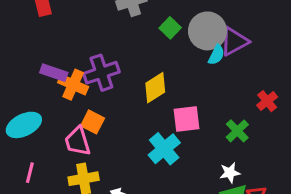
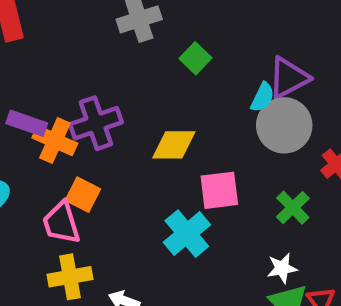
gray circle: (207, 31) -> (284, 125), moved
yellow diamond: (155, 88) -> (174, 145), turned 32

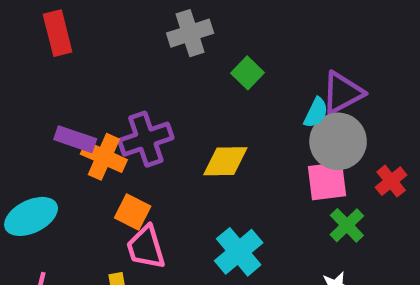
pink square: (219, 190) -> (327, 181), moved
pink trapezoid: (61, 223) -> (146, 247), moved

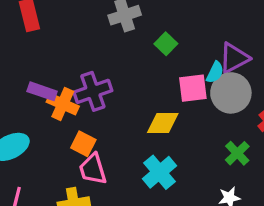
yellow diamond: (225, 161) -> (163, 123), moved
pink square: (327, 181) -> (193, 88), moved

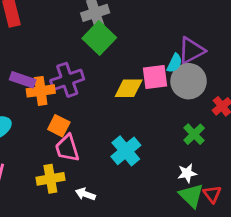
green square: (166, 44) -> (99, 38), moved, size x1.6
orange cross: (63, 104) -> (41, 91), turned -32
yellow diamond: (163, 123) -> (129, 88), moved

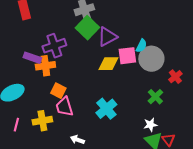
purple triangle: (191, 51) -> (107, 37), moved
purple cross: (67, 80) -> (54, 46), moved
yellow cross: (50, 179) -> (42, 121), moved

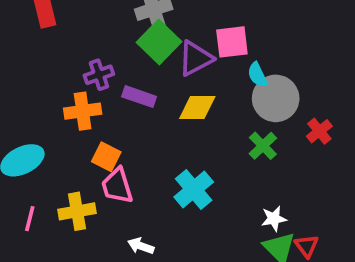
purple cross: (54, 46) -> (99, 75), size x0.7
cyan semicircle: (141, 46) -> (257, 75), turned 128
pink square: (127, 56) -> (232, 42), moved
purple rectangle: (32, 58) -> (139, 97), moved
green cross: (155, 97) -> (263, 146), moved

